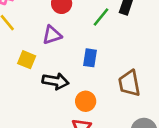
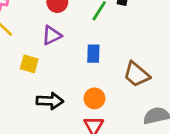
black arrow: (55, 81) -> (50, 101), moved
brown trapezoid: (129, 83) -> (137, 74), turned -32

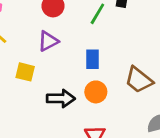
orange circle: (94, 98) -> (96, 92), moved
black arrow: (50, 101) -> (61, 98), moved

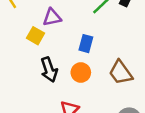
yellow square: (25, 72) -> (35, 36), moved
black arrow: (61, 98) -> (49, 70), turned 55

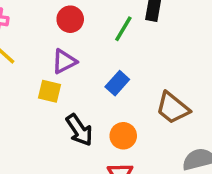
blue rectangle: (86, 44) -> (117, 83), turned 42
orange circle: (81, 73) -> (123, 136), moved

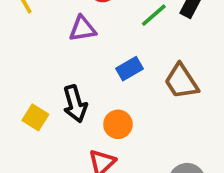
yellow square: (50, 91) -> (35, 117), moved
brown trapezoid: (173, 108) -> (181, 81), moved

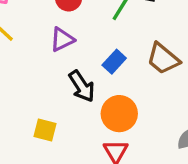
black arrow: (75, 104) -> (82, 86), moved
orange circle: (118, 124) -> (119, 114), size x1.4

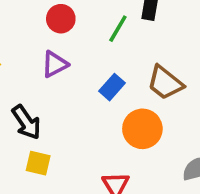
black arrow: (82, 86) -> (26, 122), moved
orange circle: (119, 114) -> (142, 129), moved

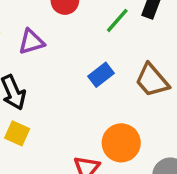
purple triangle: (55, 64) -> (31, 42), moved
orange circle: (142, 129) -> (121, 143), moved

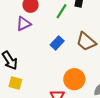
purple triangle: (31, 42) -> (24, 24), moved

